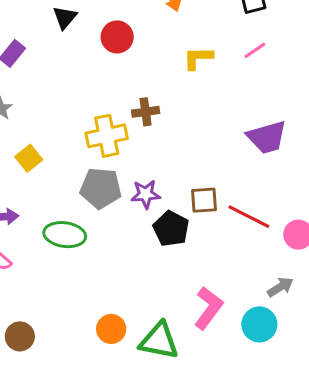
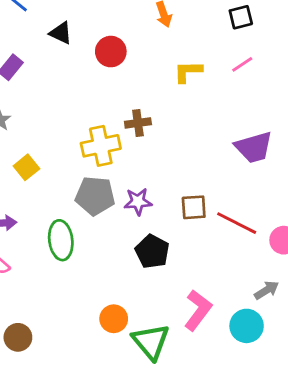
black triangle: (65, 17) -> (61, 33), turned -45
black pentagon: (171, 229) -> (152, 252), moved
green ellipse: (65, 235) -> (61, 240), turned 75
orange circle: (111, 329) -> (114, 319), moved
green triangle: (159, 341) -> (151, 342), turned 39

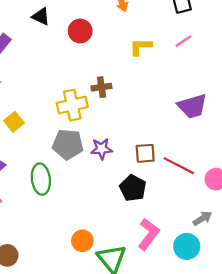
black pentagon: (152, 252) -> (133, 188), moved

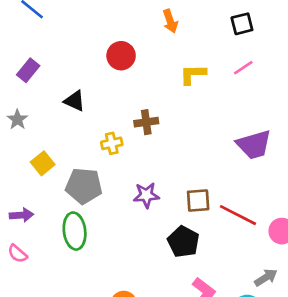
black triangle: (41, 16) -> (75, 101), moved
yellow cross: (72, 105) -> (112, 143), size x0.6
gray pentagon: (68, 144) -> (84, 186), moved

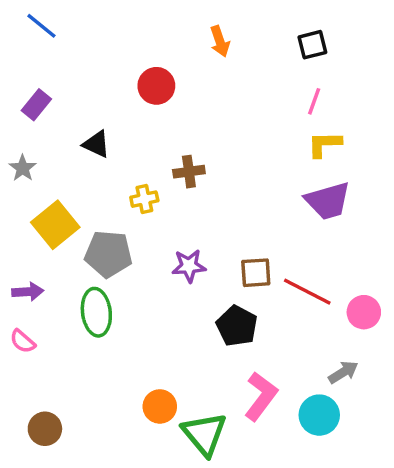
pink line: (243, 68) -> (314, 101), turned -36
yellow L-shape: (193, 74) -> (324, 144), moved
yellow square: (43, 163) -> (55, 225), size x1.5

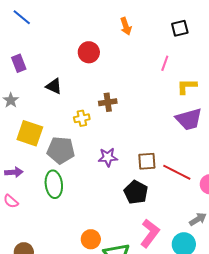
pink line: (314, 101) -> (165, 63), moved
purple rectangle: (36, 105) -> (19, 63), turned -60
yellow square: (55, 225) -> (30, 133), turned -32

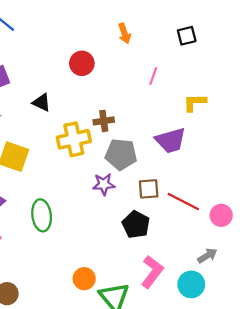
pink line: (165, 63) -> (153, 76), moved
yellow cross: (82, 118) -> (74, 139), size x1.8
purple trapezoid: (189, 119) -> (171, 140), moved
gray pentagon: (61, 150) -> (121, 154), moved

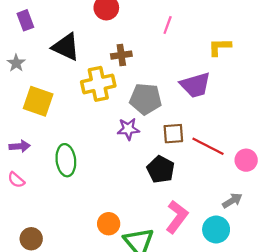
pink line: (153, 76) -> (168, 25), moved
black triangle: (42, 102) -> (66, 47), size x1.5
brown cross: (104, 121) -> (121, 55), moved

